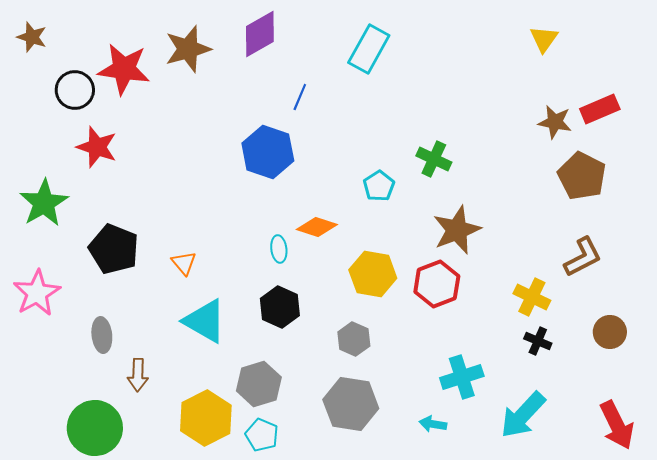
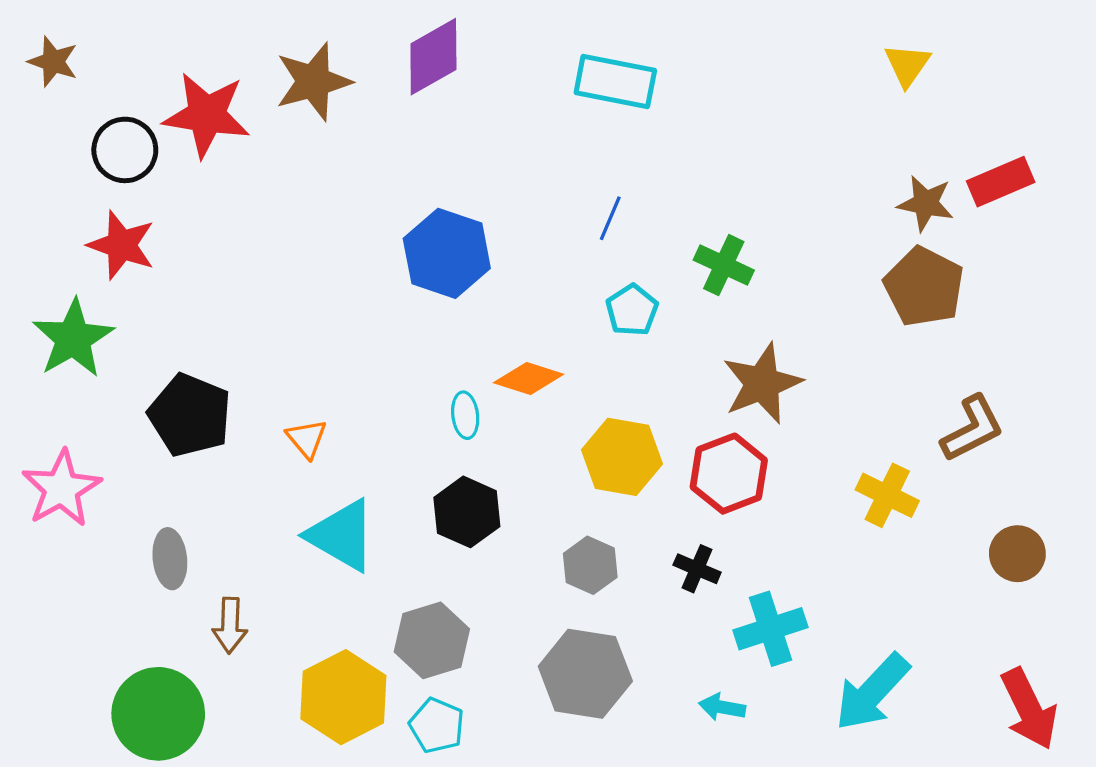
cyan rectangle: (369, 49) -> (615, 82), turned 72
blue line: (300, 97) -> (610, 218), moved
red star: (97, 147) -> (121, 245), moved
brown pentagon: (582, 176) -> (924, 287), moved
black cross: (538, 341) -> (697, 569), moved

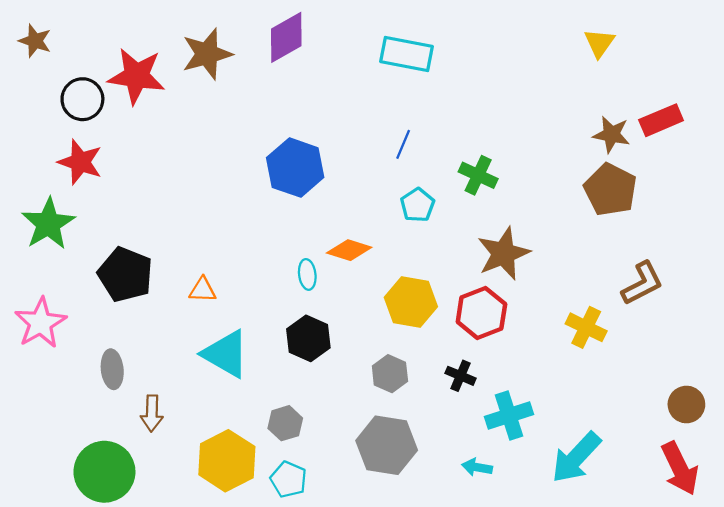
orange triangle: (307, 439) -> (203, 290), turned -48
brown circle: (1017, 554) -> (686, 405), moved
gray hexagon: (432, 640) -> (285, 423), size x0.7

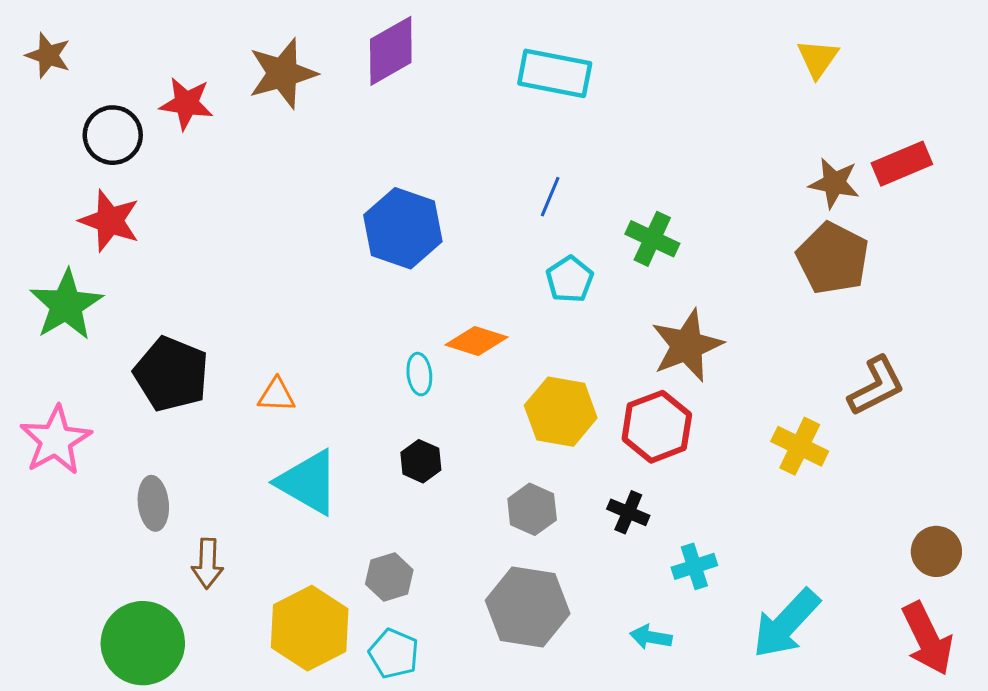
red star: (136, 76) -> (186, 104), size x0.7
black hexagon: (308, 338) -> (421, 461), size x0.7
cyan cross: (509, 416) -> (694, 566), size x0.7

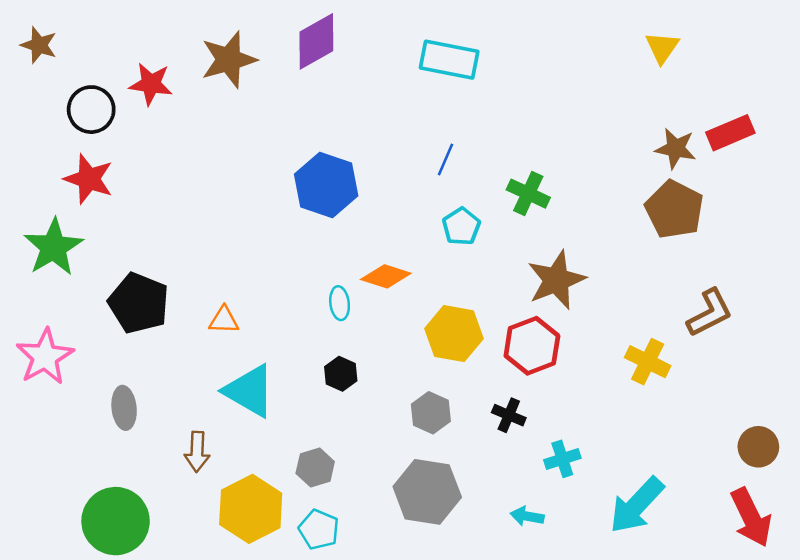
brown arrow: (207, 563) -> (197, 452), moved

